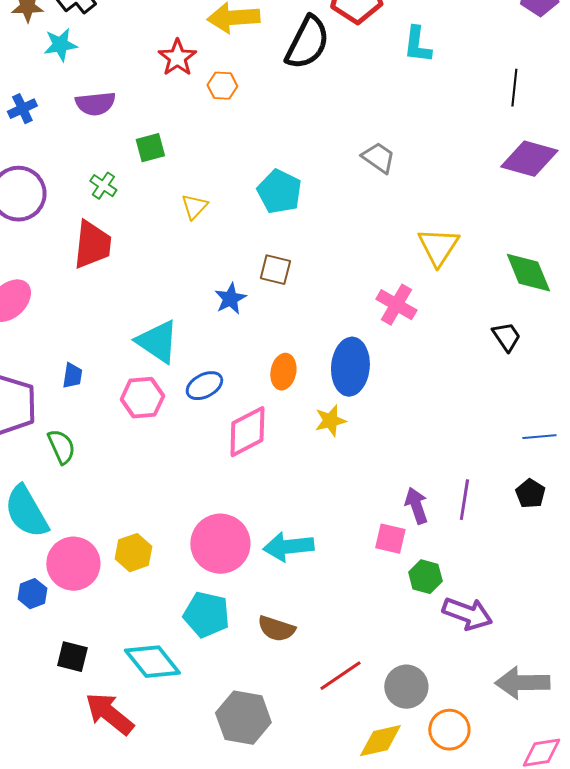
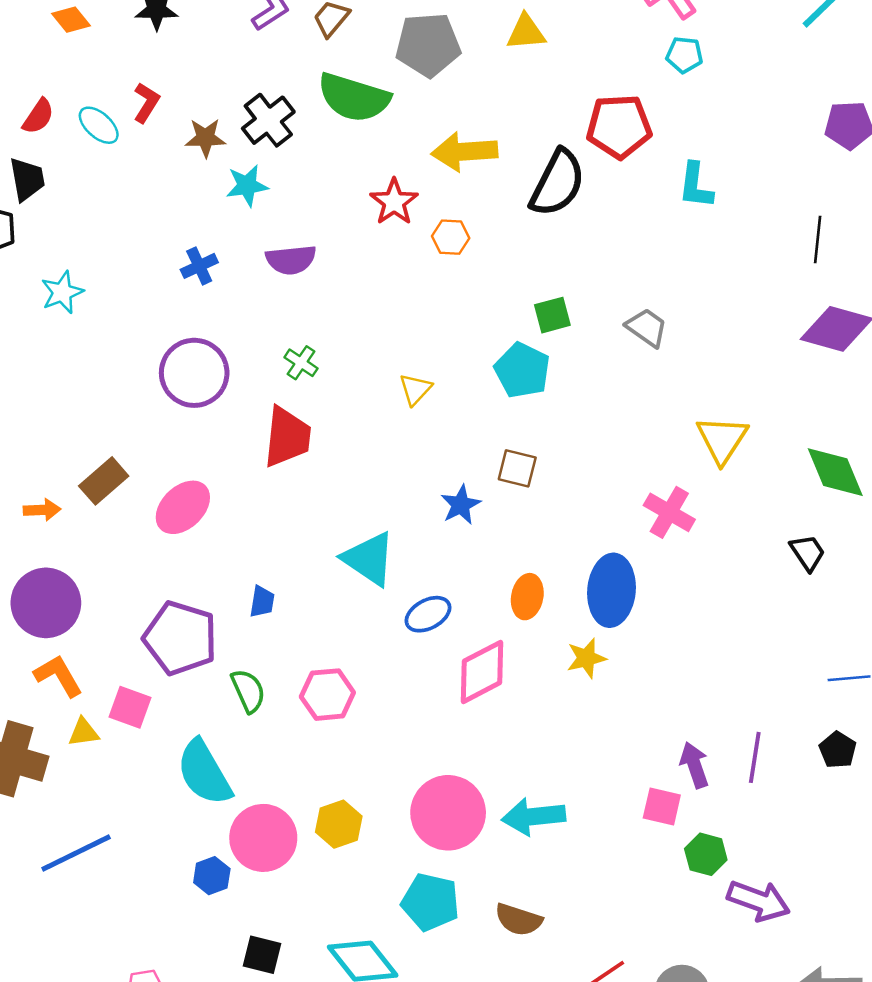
green square: (150, 148) -> (552, 315), moved
pink hexagon: (142, 398) -> (327, 695), moved

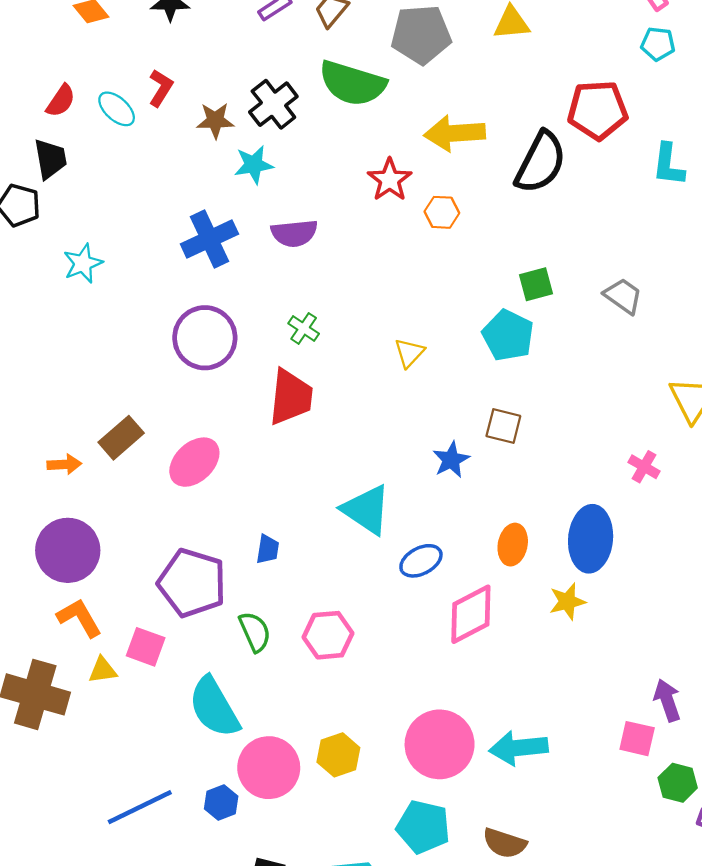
blue cross: (199, 266) -> (209, 239), size x1.6
pink cross: (669, 512) -> (644, 467), size x0.7
blue line: (76, 853) -> (140, 807), moved

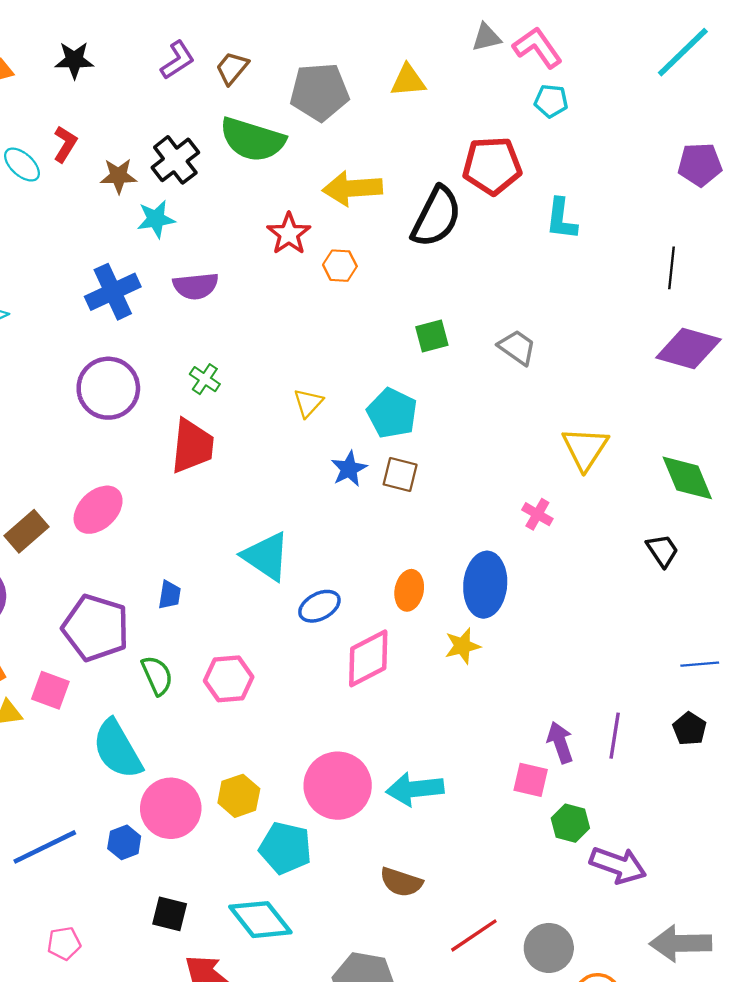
cyan pentagon: (508, 335) -> (392, 413), moved
brown rectangle: (121, 438) -> (27, 531), moved
blue star: (451, 460) -> (349, 469), moved
cyan pentagon: (423, 827) -> (285, 848), moved

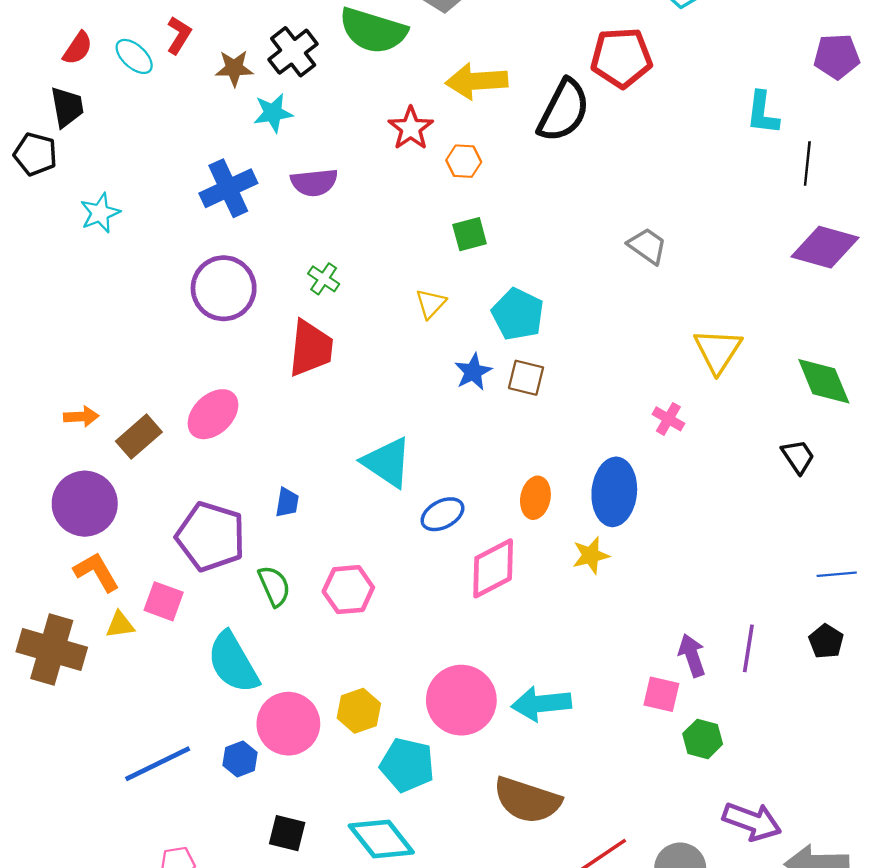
cyan L-shape: (561, 219) -> (763, 113), moved
green square: (432, 336) -> (470, 234), moved
purple arrow: (618, 865) -> (752, 821), moved
brown semicircle: (401, 882) -> (527, 800), size x1.5

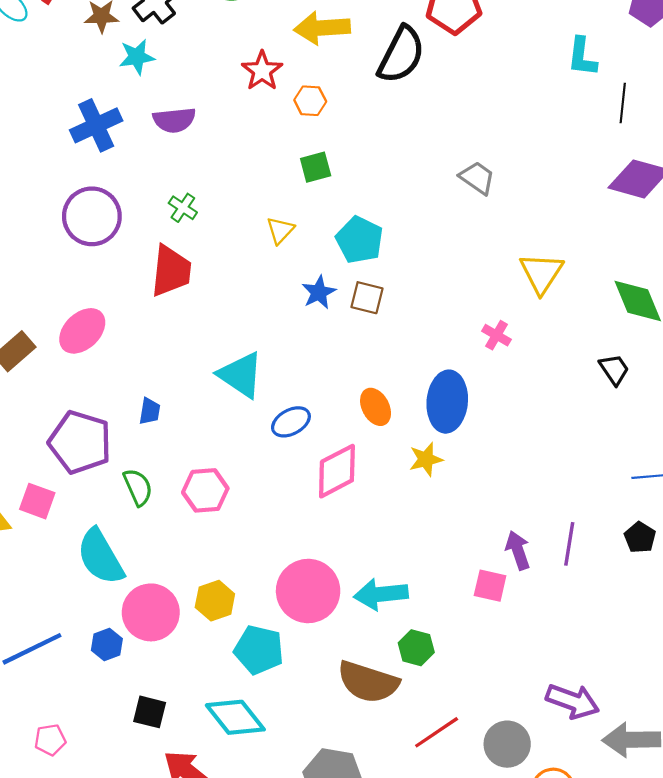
orange ellipse: (535, 498) -> (376, 407), turned -39
green hexagon: (703, 739) -> (416, 648), moved

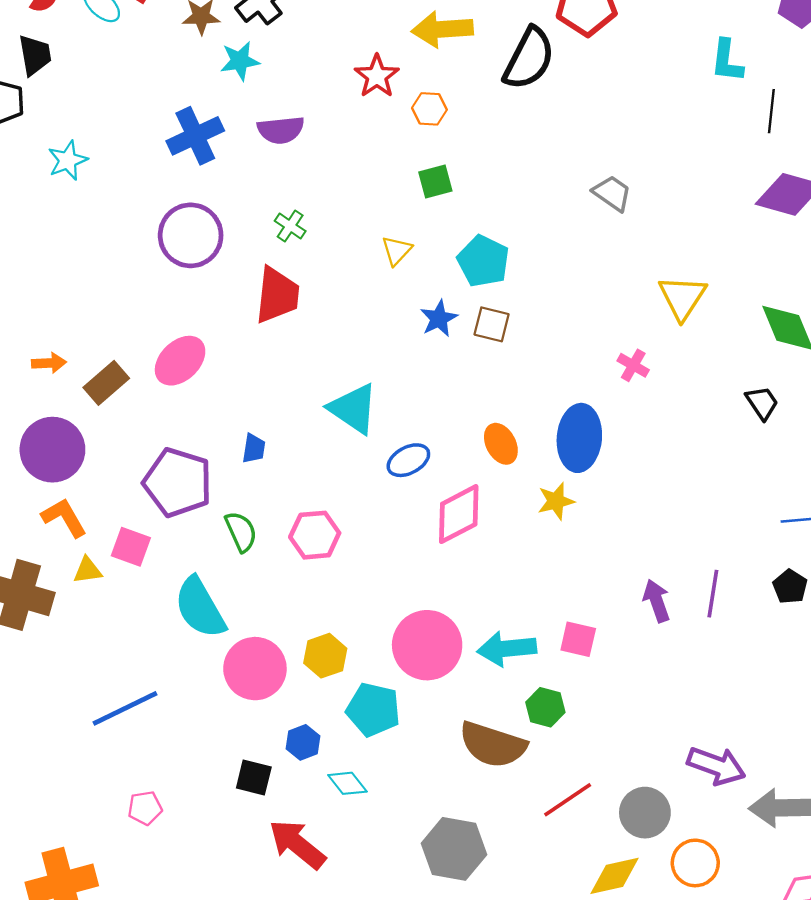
pink square: (490, 586) -> (578, 639), moved
blue hexagon: (107, 645) -> (303, 742), moved
cyan diamond: (235, 717) -> (347, 783), size x0.6

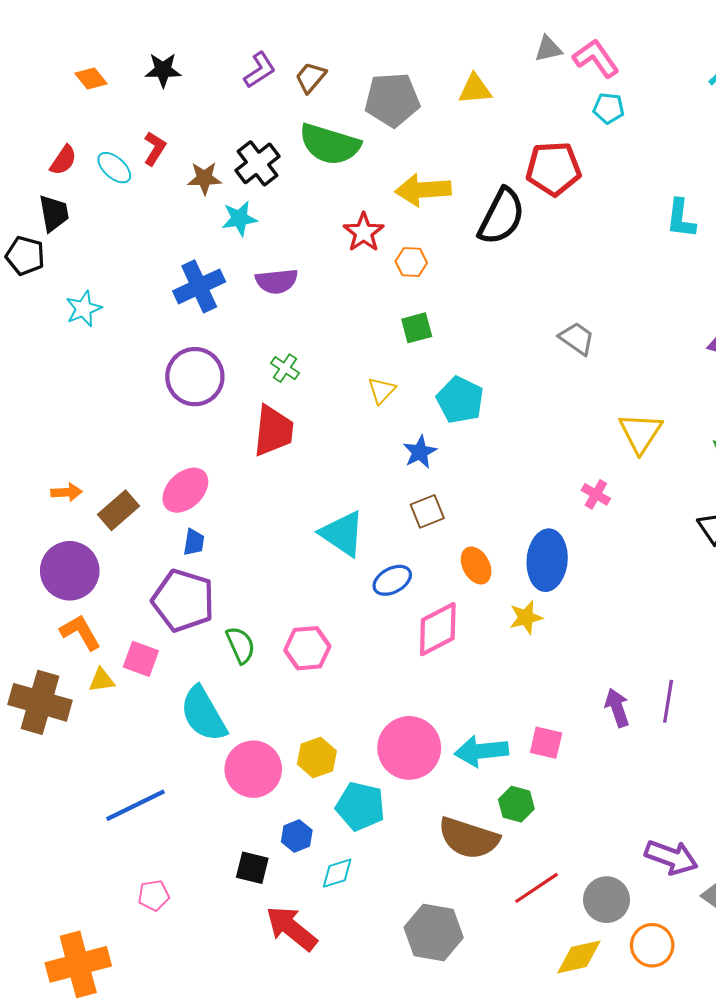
brown square: (492, 324) -> (427, 511), moved, turned -36
blue trapezoid: (254, 448) -> (194, 542), moved
cyan diamond: (347, 783) -> (337, 873), turned -69

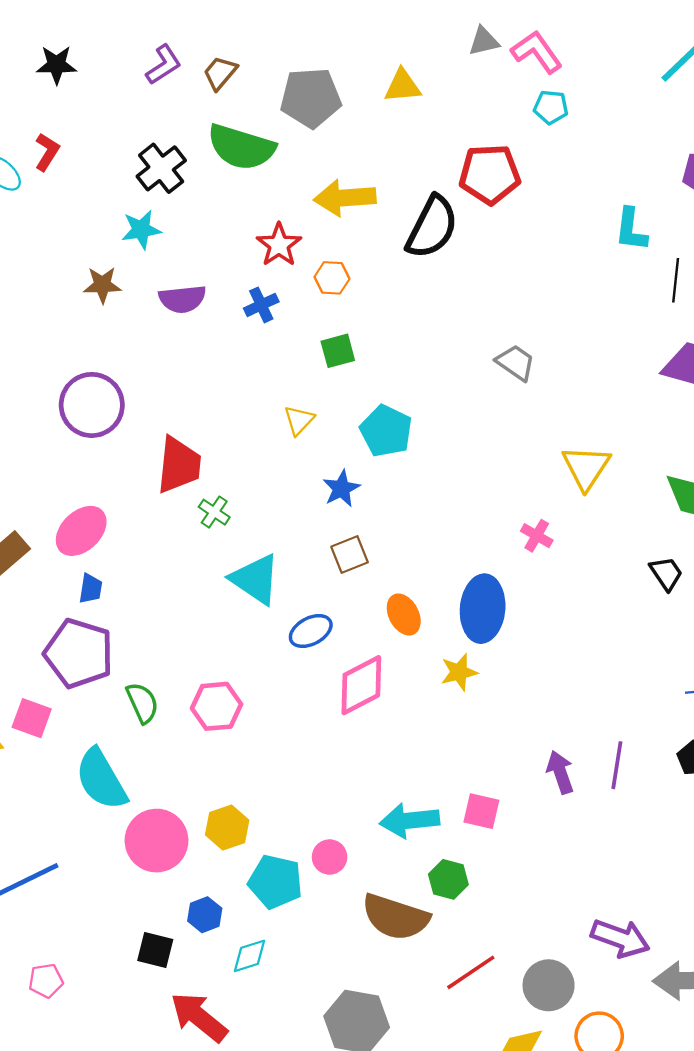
brown star: (204, 178) -> (102, 285), moved
blue cross: (199, 286) -> (261, 305), moved, size x0.6
green cross: (285, 368) -> (214, 512), moved
pink circle: (409, 748) -> (330, 857), moved, size x0.5

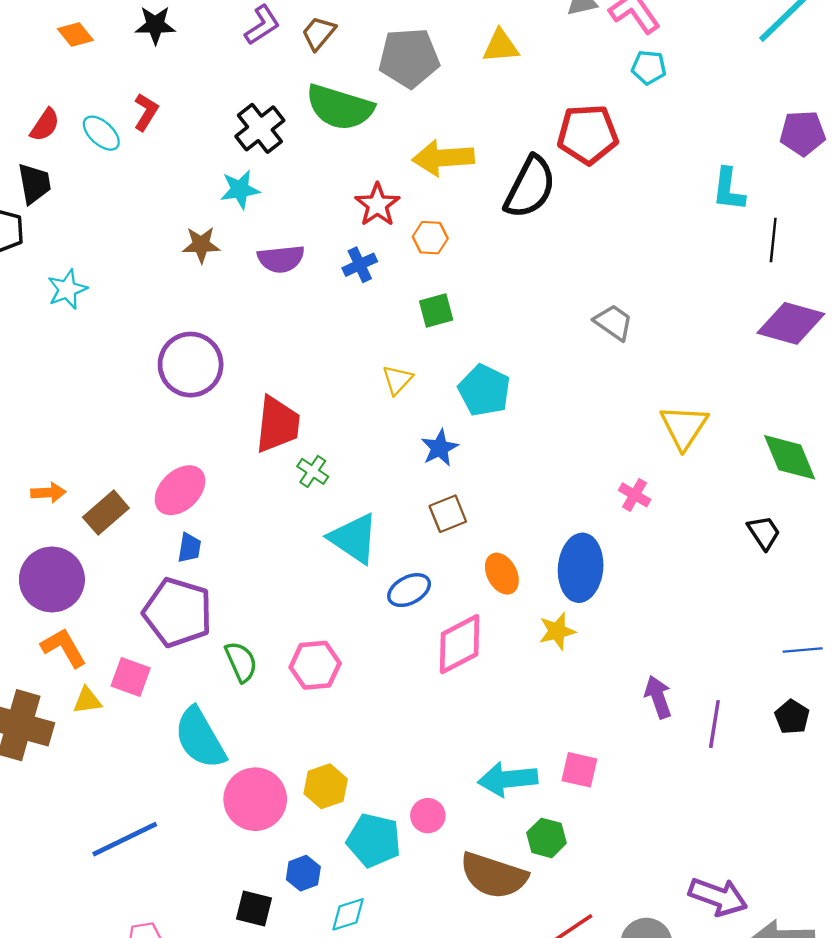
purple arrow: (560, 772) -> (658, 697), moved

